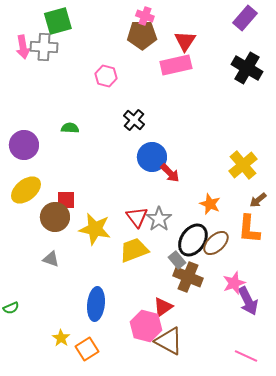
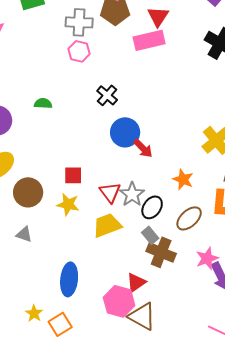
gray cross: (44, 47) -> (79, 22), moved
red square: (66, 200) -> (73, 175), moved
yellow star: (95, 229) -> (68, 204), size x0.7
black ellipse: (193, 240) -> (152, 207), moved, size x0.7

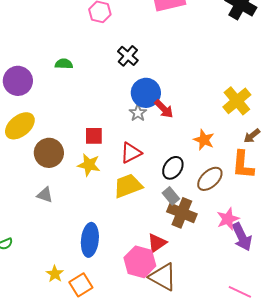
red triangle: (110, 192) -> (131, 153), turned 40
gray star: (132, 194) -> (138, 113), moved, size x0.7

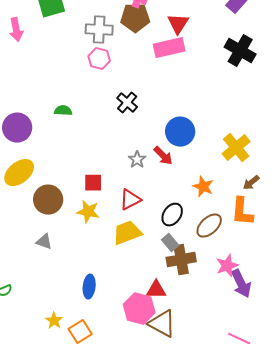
blue circle: (146, 93) -> (180, 132), moved
brown cross: (182, 213) -> (181, 260), turned -32
blue ellipse: (90, 240) -> (89, 287), size x0.7
red triangle: (157, 243) -> (156, 290), turned 35

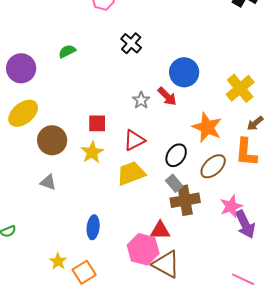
green semicircle: (63, 111) -> (67, 51), turned -30
orange star: (203, 187) -> (207, 127), size x1.4
yellow star: (88, 212) -> (92, 152), turned 30

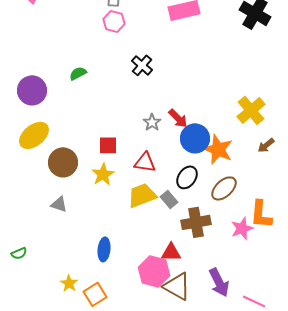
blue circle: (184, 72) -> (195, 138), moved
red triangle: (134, 140) -> (145, 162), turned 35
orange L-shape: (246, 152) -> (261, 214), moved
gray rectangle: (174, 183) -> (169, 199), moved
purple arrow: (245, 224) -> (219, 282), moved

